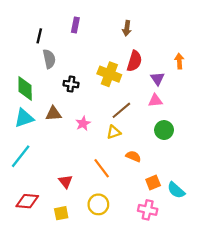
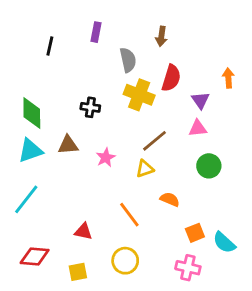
gray semicircle: (49, 59) -> (128, 60), moved
red triangle: (66, 181) -> (83, 231), turned -40

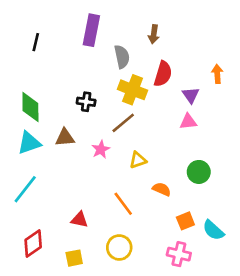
purple rectangle: (96, 32) -> (91, 30), size x1.6
black line: (50, 46) -> (36, 42), moved
brown line: (154, 141) -> (123, 123), moved
green circle: (209, 166) -> (199, 172), moved
red diamond: (35, 257) -> (33, 243), turned -40

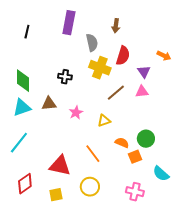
orange arrow: (217, 74) -> (164, 56), turned 120
brown line: (123, 123) -> (116, 93), moved
green circle: (199, 172) -> (146, 139), moved
red triangle: (79, 220) -> (60, 166), size x1.6
orange square: (185, 221) -> (135, 157), moved

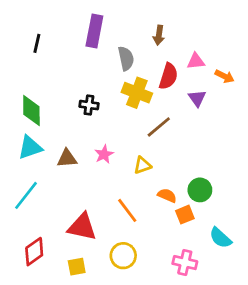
pink triangle: (142, 92) -> (196, 61), moved
brown triangle: (49, 104) -> (67, 158), moved

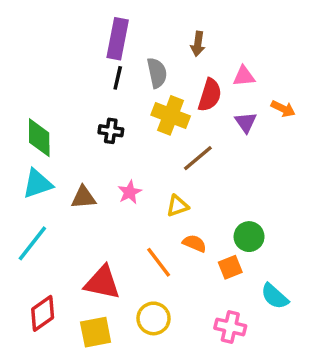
black line: (37, 43) -> (118, 78), moved
orange arrow: (225, 76) -> (283, 109), moved
orange semicircle: (167, 195) -> (194, 243), moved
yellow square: (77, 267) -> (96, 332), size x1.4

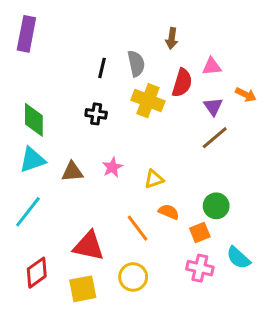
purple rectangle: (118, 39) -> (26, 34), moved
brown line: (198, 158) -> (215, 138), moved
pink cross: (230, 327) -> (200, 268), moved

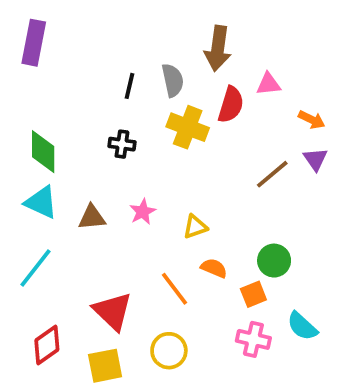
brown arrow: (172, 38) -> (218, 48), size x1.6
purple triangle: (213, 107) -> (315, 159), moved
cyan triangle: (32, 160) -> (41, 202), turned 44
red triangle: (89, 246) -> (113, 311), turned 32

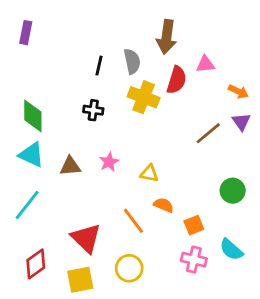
purple rectangle: (34, 43) -> (26, 33), size x0.7
yellow triangle: (195, 227) -> (149, 173), turned 30
green circle: (274, 261) -> (233, 191), moved

